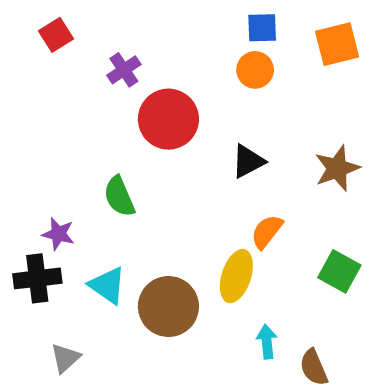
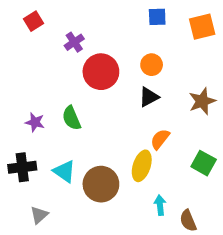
orange circle: (255, 70) -> (152, 65), moved
purple star: (58, 234) -> (35, 122), moved

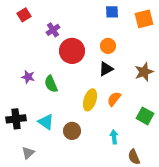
purple star: (35, 122) -> (28, 77), moved
yellow ellipse: (142, 166) -> (90, 100), moved
brown circle: (101, 184) -> (72, 131), size x0.7
cyan arrow: (160, 205) -> (114, 137), moved

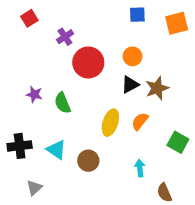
brown star: (144, 72) -> (157, 88), moved

